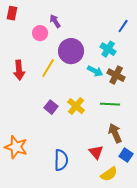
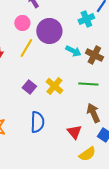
pink circle: (40, 33) -> (22, 23), moved
cyan cross: (108, 49) -> (86, 19), moved, turned 35
blue semicircle: (61, 160) -> (37, 122), moved

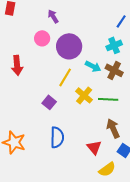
cyan cross: (86, 19) -> (114, 45), moved
yellow line: (26, 48) -> (65, 77), moved
yellow cross: (54, 86) -> (84, 95), moved

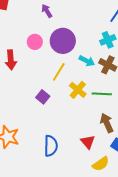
pink circle: (42, 38) -> (35, 42), moved
blue semicircle: (57, 137) -> (51, 146), moved

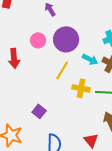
yellow cross: (78, 90) -> (81, 88), turned -30
purple square: (43, 97) -> (39, 111), moved

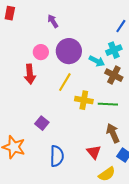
red arrow: (14, 58) -> (30, 74), moved
cyan arrow: (90, 59) -> (97, 61), moved

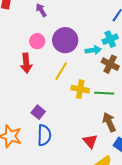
purple arrow: (53, 21) -> (41, 10), moved
cyan arrow: (97, 61) -> (93, 50), turned -35
blue semicircle: (57, 156) -> (44, 135), moved

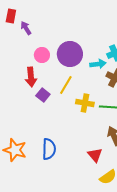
purple arrow: (41, 10) -> (26, 28), moved
purple square: (38, 112) -> (43, 95), moved

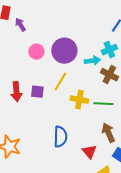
red arrow: (31, 77) -> (16, 92), moved
purple square: (43, 95) -> (37, 92), turned -32
blue semicircle: (49, 149) -> (60, 137), moved

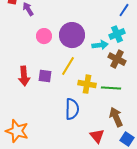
blue semicircle: (60, 137) -> (72, 109), moved

